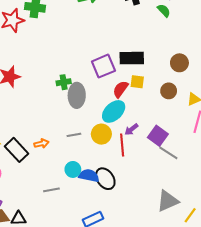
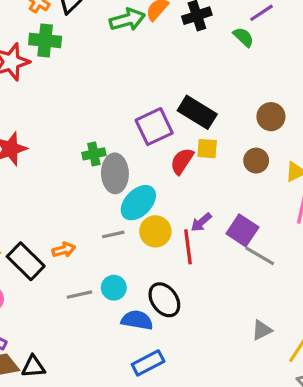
black rectangle: (132, 58) -> (197, 112), turned 35
cyan ellipse: (114, 111) -> (138, 203), moved
blue semicircle: (89, 176) -> (137, 320), moved
gray line: (51, 190) -> (79, 295), moved
gray triangle: (168, 201) -> (262, 330), size x0.6

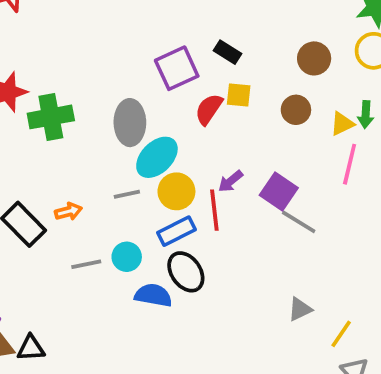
black rectangle: (197, 112) -> (228, 52), size x0.6
green cross: (94, 154) -> (51, 117), moved, size x1.6
blue rectangle: (148, 363) -> (176, 231), moved

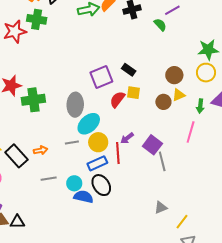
yellow triangle: (342, 124) -> (179, 95), moved
gray line: (299, 222) -> (162, 161), turned 42
cyan circle: (127, 257) -> (74, 183), moved

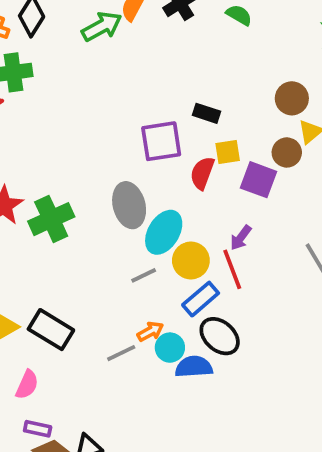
purple square: (101, 77) -> (161, 141), turned 30
purple square: (152, 145) -> (259, 180), moved
orange arrow: (41, 150) -> (150, 331), moved

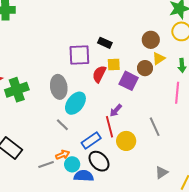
yellow circle: (191, 260) -> (126, 141), moved
gray line: (144, 275) -> (62, 125), turned 64

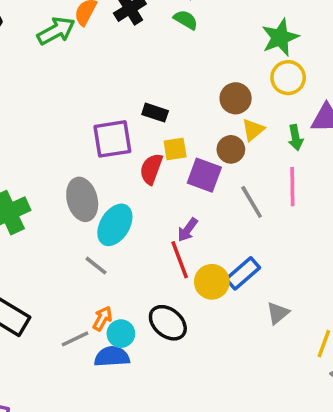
gray line: (155, 127) -> (252, 202), moved
blue rectangle: (91, 141) -> (243, 273), moved
orange arrow: (63, 155) -> (102, 318), turned -32
gray triangle: (162, 172) -> (278, 313), moved
blue semicircle: (84, 176) -> (112, 357), moved

